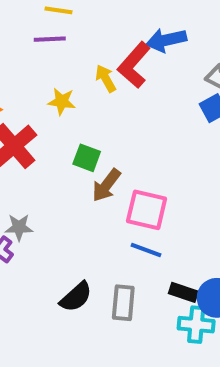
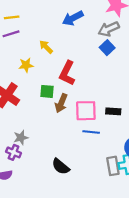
red L-shape: (134, 65) -> (67, 73), moved
black rectangle: (183, 292) -> (113, 111), moved
black semicircle: (76, 297) -> (61, 166), turned 96
gray rectangle: (123, 303) -> (113, 166), moved

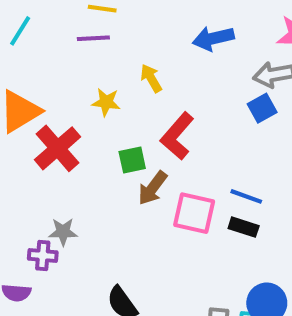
green square: (47, 91) -> (132, 160), turned -32
blue line: (91, 132) -> (246, 196), moved
purple cross: (14, 152) -> (43, 256), turned -32

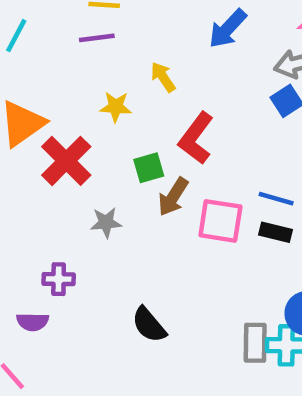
blue arrow: (213, 38) -> (228, 29), turned -30
gray star: (63, 232) -> (106, 223), moved

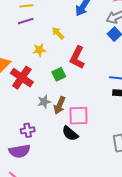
brown arrow: (173, 197) -> (59, 105), moved
pink square: (220, 221) -> (79, 116), moved
purple semicircle: (33, 322) -> (19, 151), size x1.5
black semicircle: (149, 325) -> (70, 133), moved

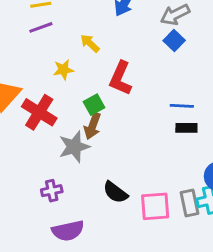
gray star: (44, 102) -> (74, 147), size x1.5
brown arrow: (59, 105) -> (92, 126), moved
pink square: (79, 116) -> (155, 206), moved
purple semicircle: (19, 151) -> (68, 231), moved

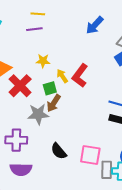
yellow arrow: (90, 43) -> (62, 76), moved
green square: (94, 105) -> (50, 88), moved
purple cross: (52, 191) -> (16, 140), size x1.5
pink square: (155, 206) -> (90, 155), moved

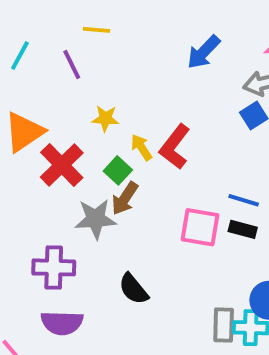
purple line: (34, 29) -> (72, 64), moved, turned 70
green square: (50, 88) -> (118, 170), turned -32
pink square: (90, 155) -> (200, 227), moved

